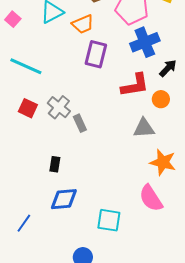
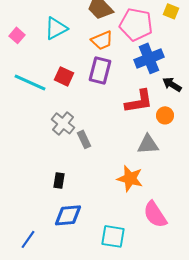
orange trapezoid: (83, 24) -> (102, 40), moved
black arrow: (168, 68) -> (172, 84), turned -102
red square: (28, 108) -> (64, 76), moved
orange star: (163, 162) -> (130, 178), moved

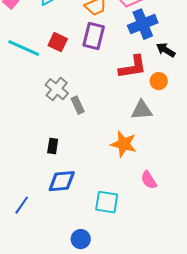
pink semicircle: (155, 214) -> (149, 180), size x0.7

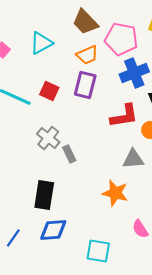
black rectangle: (53, 146) -> (44, 195), size x1.8
blue line: (22, 205) -> (13, 238), moved

